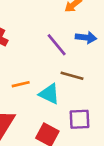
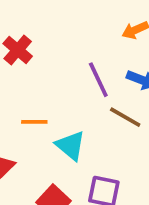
brown line: (72, 76) -> (125, 117), moved

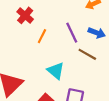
orange line: (34, 122) -> (42, 36), moved, turned -64

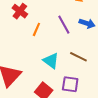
brown line: (87, 54) -> (78, 57), moved

